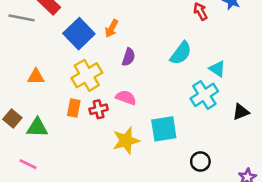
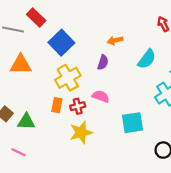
orange arrow: (112, 28) -> (115, 40), moved, turned 48
orange triangle: (36, 77) -> (21, 65), moved, size x1.5
yellow star: (126, 141) -> (81, 133), moved

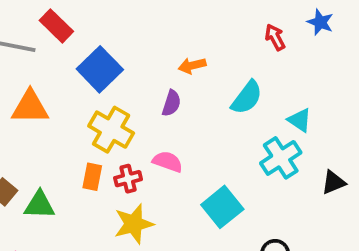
yellow cross: (68, 78) -> (111, 130), turned -30
cyan square: (133, 123) -> (222, 207), turned -30

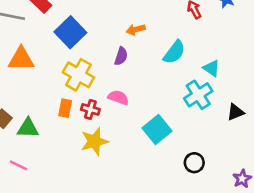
red cross: (128, 179) -> (90, 109), turned 30

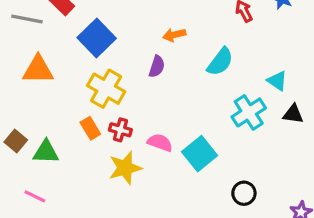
cyan triangle: (212, 68) -> (277, 81), moved
pink semicircle: (118, 97) -> (160, 143), moved
orange rectangle: (65, 108) -> (90, 128), turned -42
black triangle: (235, 112) -> (293, 114), moved, turned 30

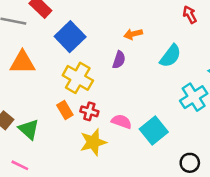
green triangle: (46, 152) -> (29, 129), turned 40

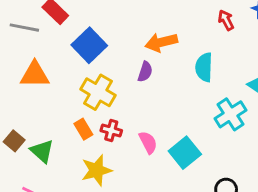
orange arrow: (133, 34) -> (161, 42), size x1.5
cyan semicircle: (170, 56) -> (204, 67), turned 145
pink semicircle: (122, 122) -> (148, 142), turned 42
yellow star: (93, 142) -> (97, 170), moved

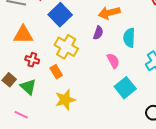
cyan semicircle: (204, 67) -> (129, 38), moved
red cross: (111, 131) -> (32, 60), moved
pink semicircle: (148, 142) -> (113, 61), moved

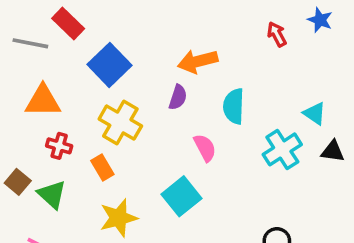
cyan square: (125, 88) -> (181, 196), moved

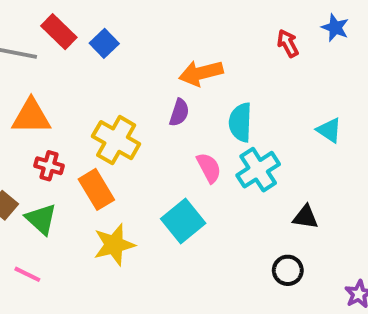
blue square: (110, 65) -> (104, 43), moved, size x0.6
cyan cross: (282, 149) -> (258, 170), moved
black triangle: (333, 151) -> (306, 217), moved
orange rectangle: (102, 167) -> (96, 189), size x1.4

